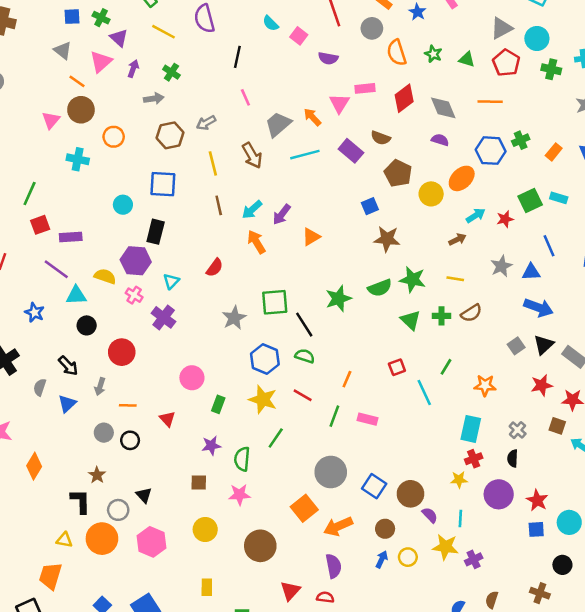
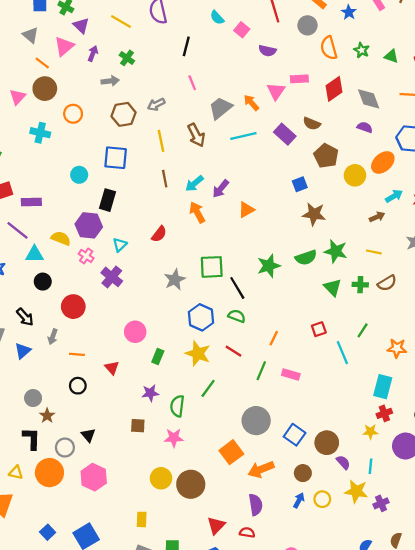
gray circle: (104, 433) -> (33, 398), moved
yellow circle: (205, 529) -> (161, 478), moved

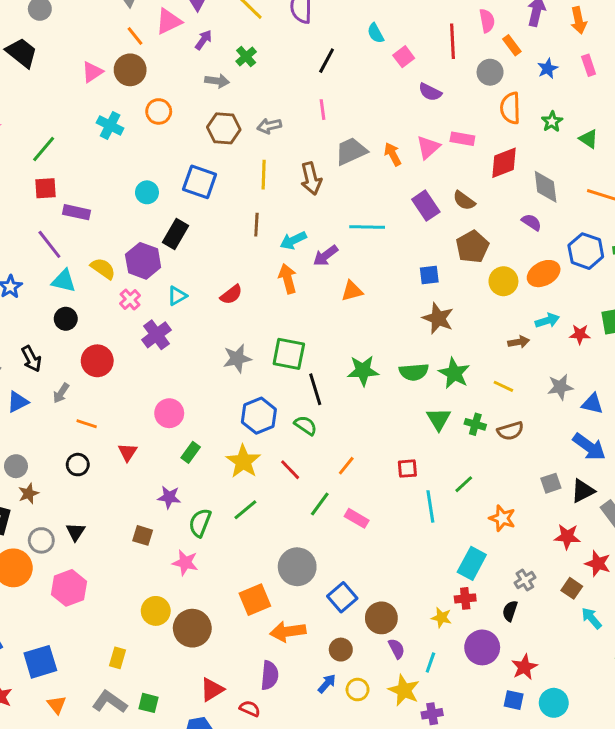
cyan line: (243, 136) -> (367, 227), moved

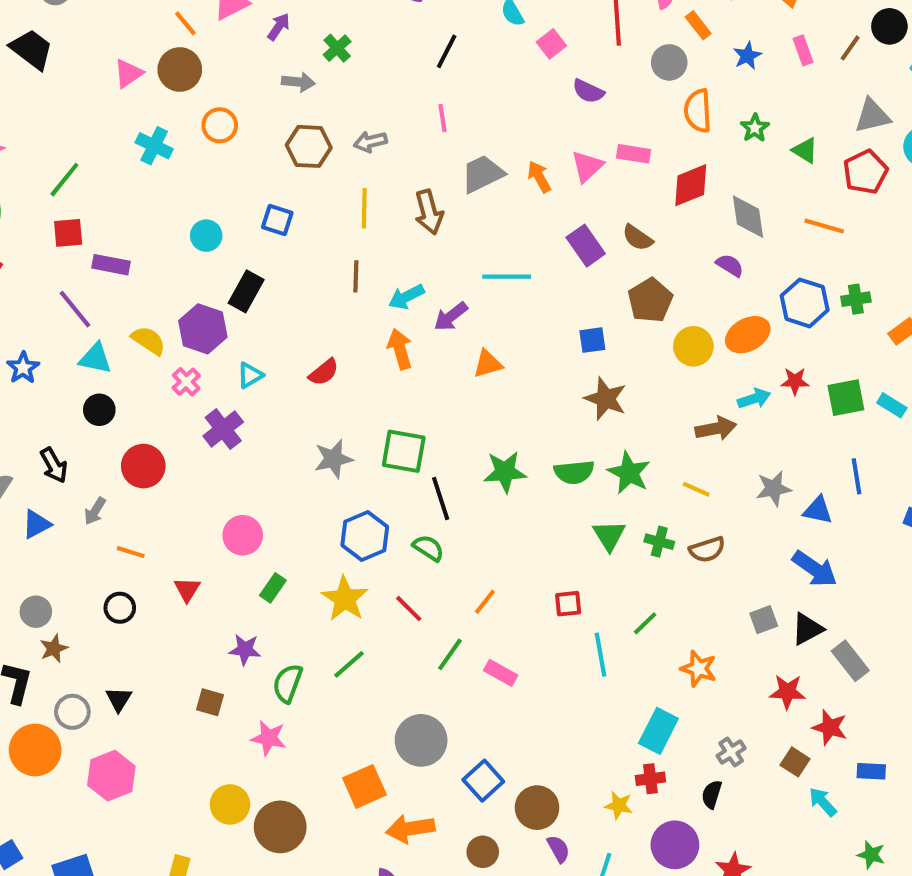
blue square: (200, 182) -> (277, 220), size x0.7
red star: (580, 334) -> (795, 381), moved
brown arrow: (519, 342) -> (716, 428), size x1.4

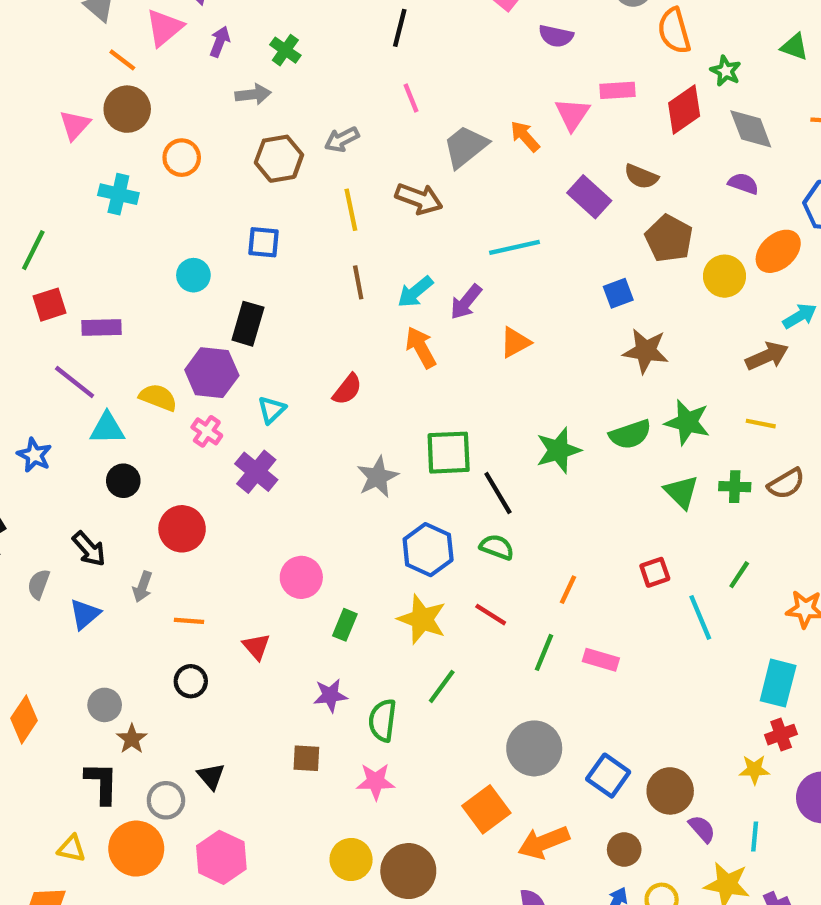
green star: (755, 128) -> (726, 71), moved
brown arrow: (429, 212) -> (419, 199), turned -42

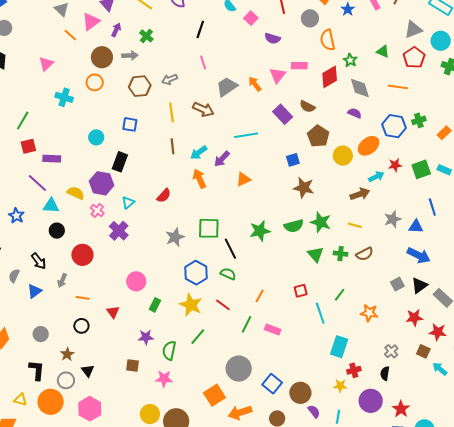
brown circle: (127, 109) -> (102, 57), moved
cyan rectangle: (778, 683) -> (339, 347), moved
brown star: (132, 739) -> (67, 354), moved

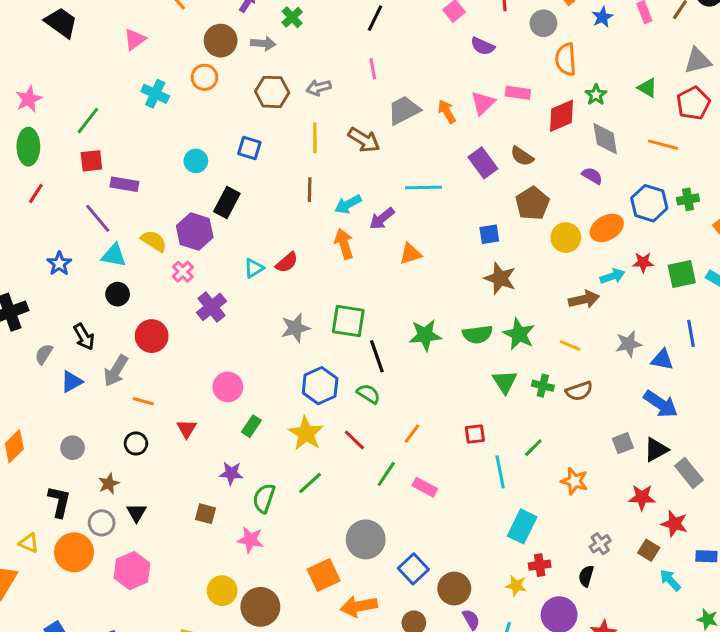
cyan triangle: (128, 203) -> (254, 268), moved
gray arrow: (62, 280) -> (116, 371), size x1.5

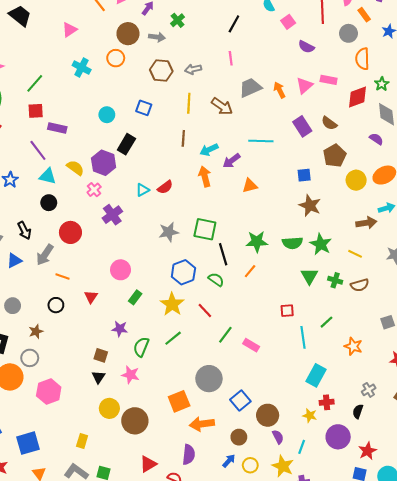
orange line: (412, 434) -> (250, 271), moved
black triangle: (136, 513) -> (98, 377), moved

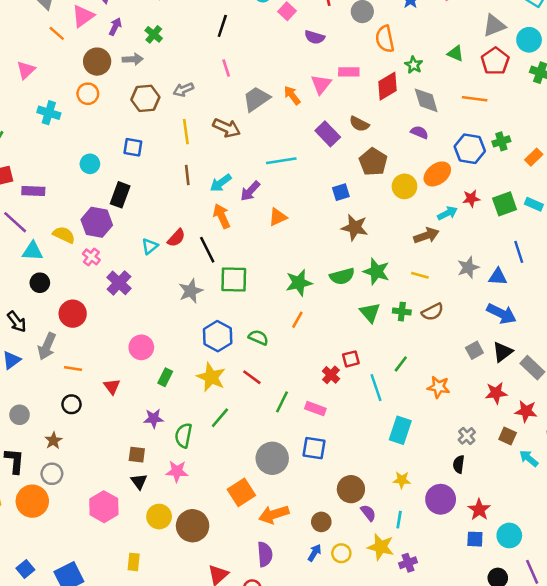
black line: (223, 254) -> (207, 250), moved
pink hexagon: (49, 391) -> (104, 507), moved
blue square: (240, 400) -> (314, 448), moved, turned -30
red cross: (327, 402) -> (331, 375), moved, turned -32

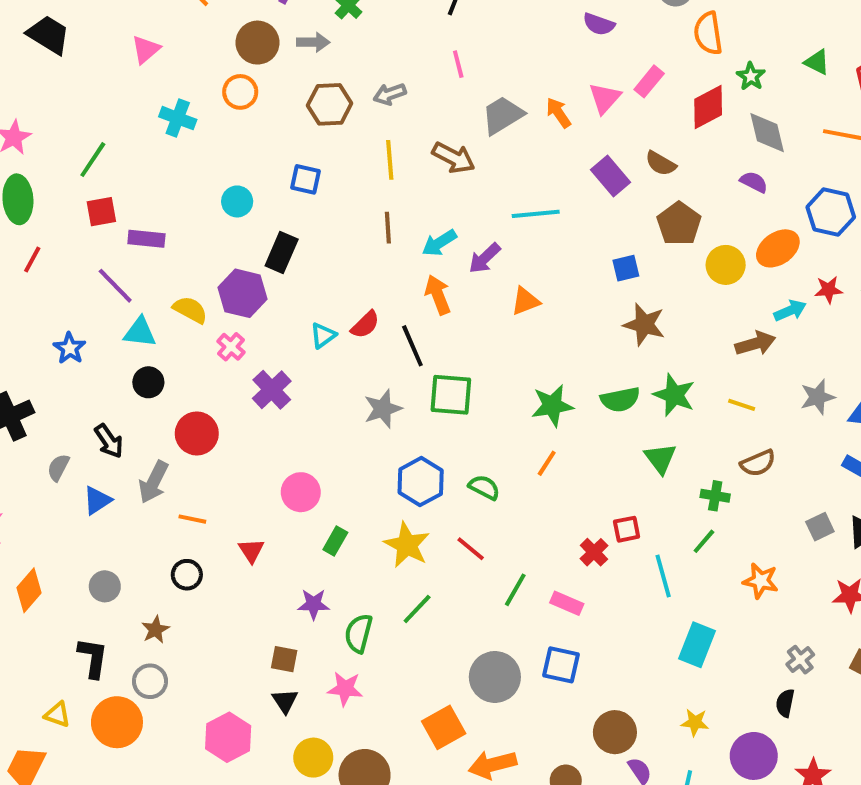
pink rectangle: (349, 72) -> (649, 81), turned -54
green cross: (402, 312) -> (715, 496), moved

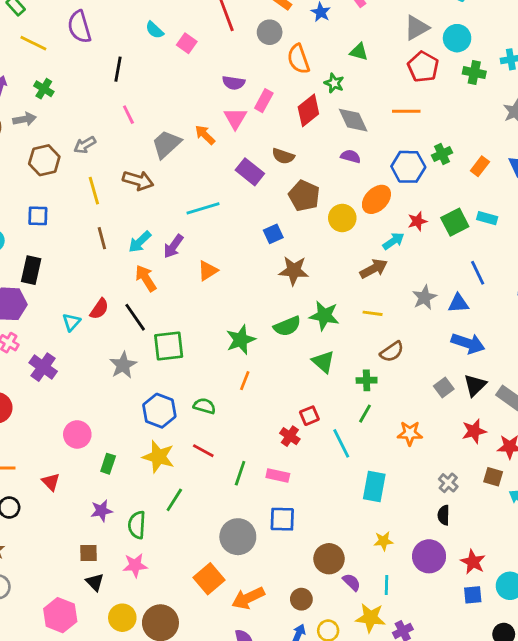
purple semicircle: (599, 24) -> (234, 83), moved
green triangle: (817, 62) -> (359, 52), moved

